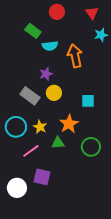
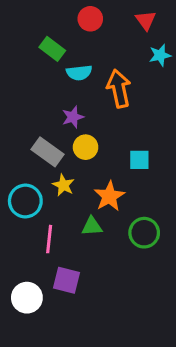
yellow star: (40, 127) -> (63, 185), moved
pink line: (31, 151) -> (49, 239), turned -48

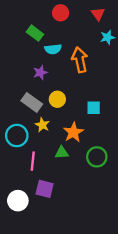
purple star: (73, 117) -> (40, 73), moved

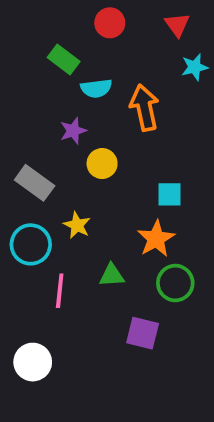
yellow circle: (57, 99) -> (102, 164), moved
gray rectangle: (32, 102) -> (35, 183), moved
orange star: (73, 132) -> (156, 239), moved
purple square: (45, 189) -> (143, 333), moved

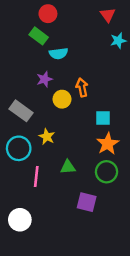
red circle: (110, 23) -> (48, 14), moved
orange arrow: (144, 108) -> (82, 87), moved, size x0.7
orange star: (156, 239) -> (108, 144), moved

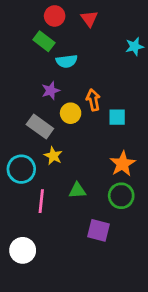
red triangle: (108, 15) -> (89, 19), moved
gray rectangle: (21, 111) -> (40, 127), moved
cyan square: (103, 118) -> (117, 117), moved

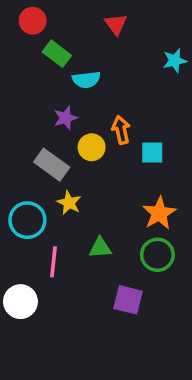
red circle: (55, 16) -> (33, 21), moved
white circle: (23, 250) -> (20, 302), moved

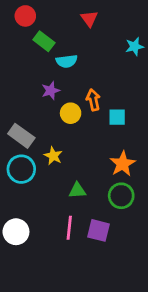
gray rectangle: (52, 165) -> (21, 136), moved
pink line: (53, 262) -> (69, 228), moved

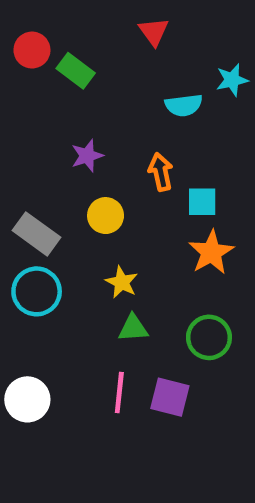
red circle: (25, 16) -> (32, 50), moved
cyan semicircle: (67, 61) -> (184, 105), moved
yellow circle: (71, 113) -> (106, 216), moved
yellow star: (53, 156) -> (122, 282), moved
orange star: (123, 164) -> (211, 252), moved

